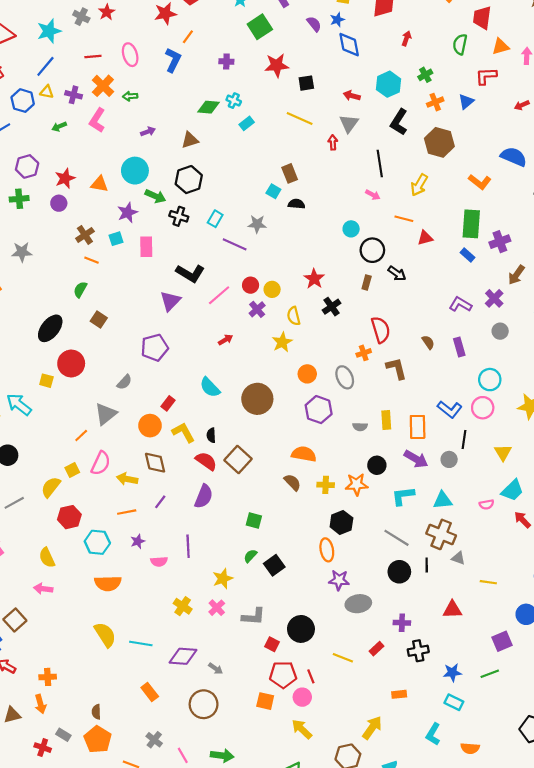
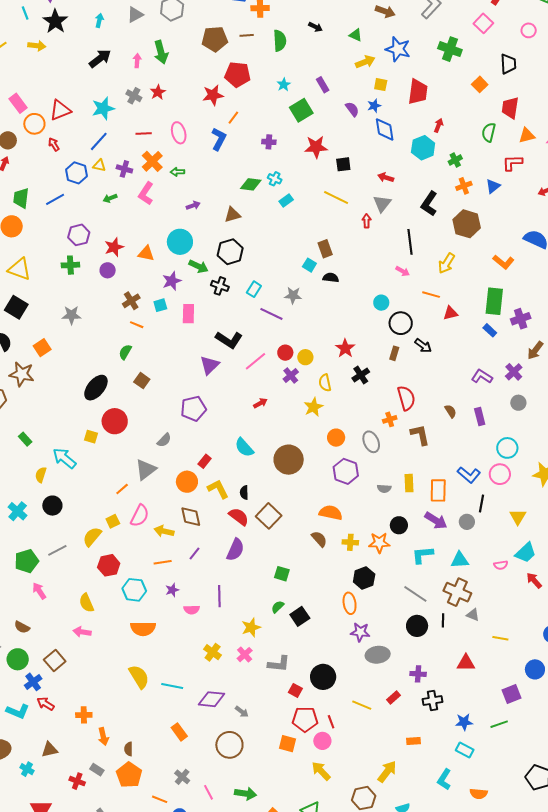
cyan hexagon: (388, 84) -> (423, 148), moved
orange arrow: (40, 704) -> (103, 736), moved

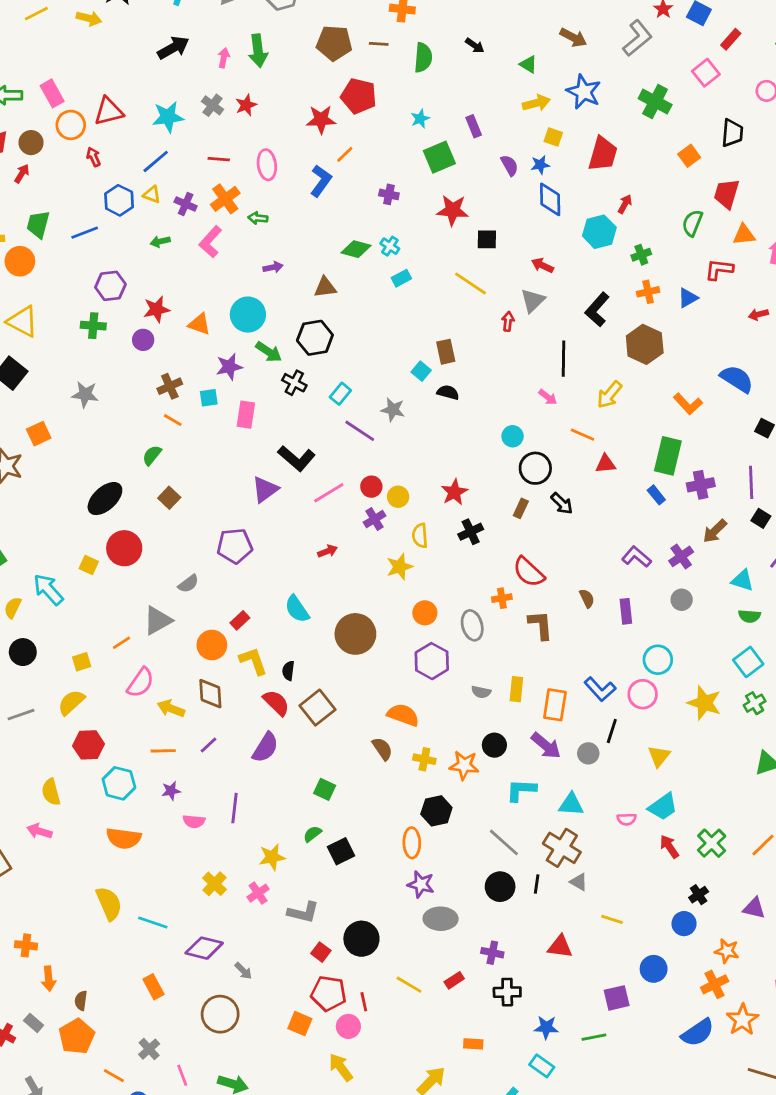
red semicircle: (406, 398) -> (529, 572), turned 140
yellow square: (113, 521) -> (82, 662), moved

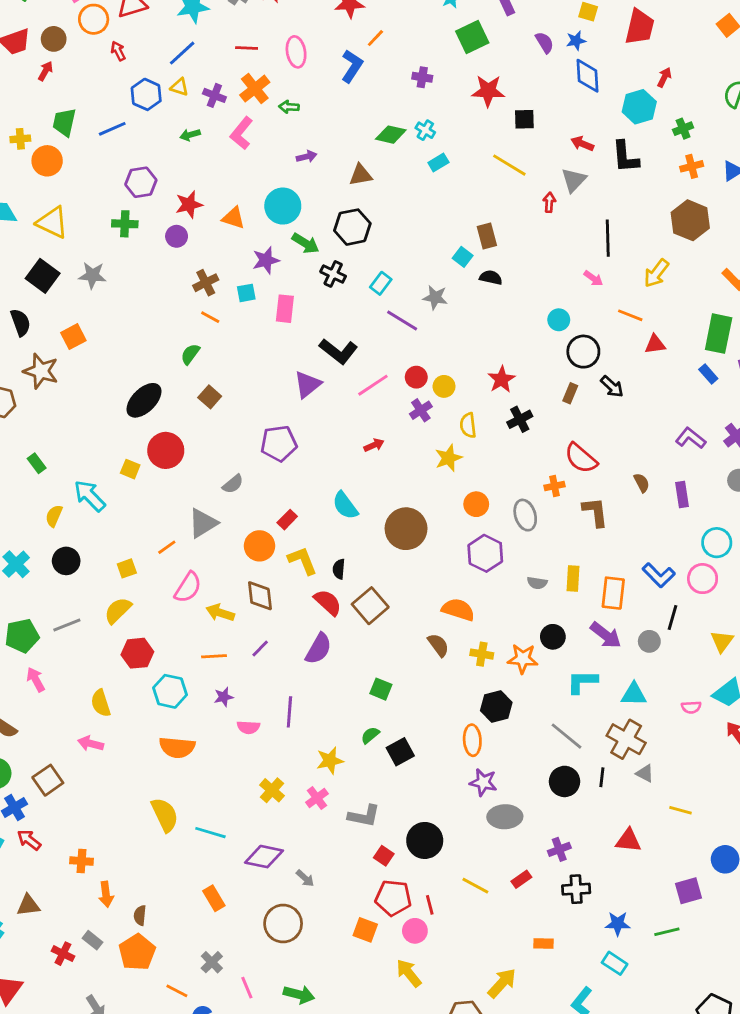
black L-shape: (597, 310) -> (625, 157), moved, turned -44
gray star: (85, 394) -> (92, 275), moved
purple cross: (492, 953) -> (559, 849), turned -30

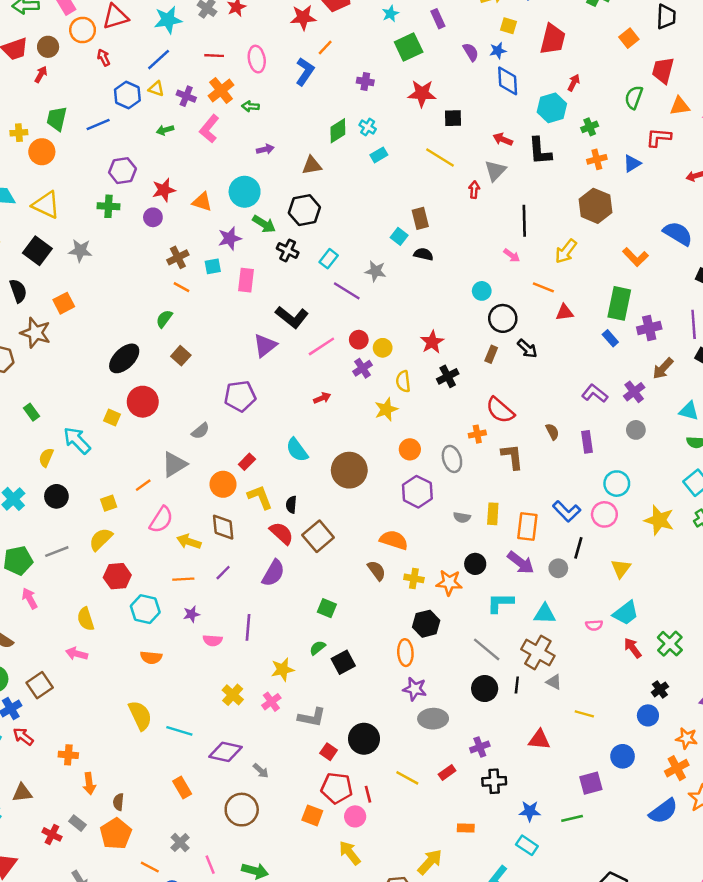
green diamond: (391, 135) -> (338, 131), turned -45
orange semicircle: (177, 747) -> (151, 657), size x0.7

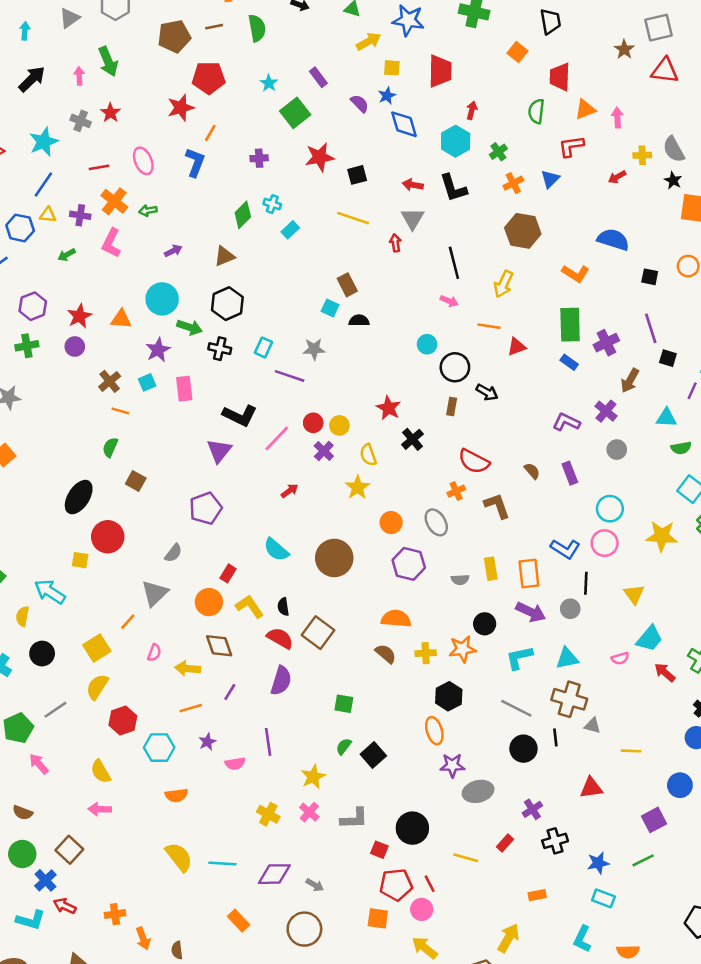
yellow square: (109, 503) -> (97, 648), size x1.5
pink semicircle: (161, 520) -> (154, 653), size x0.6

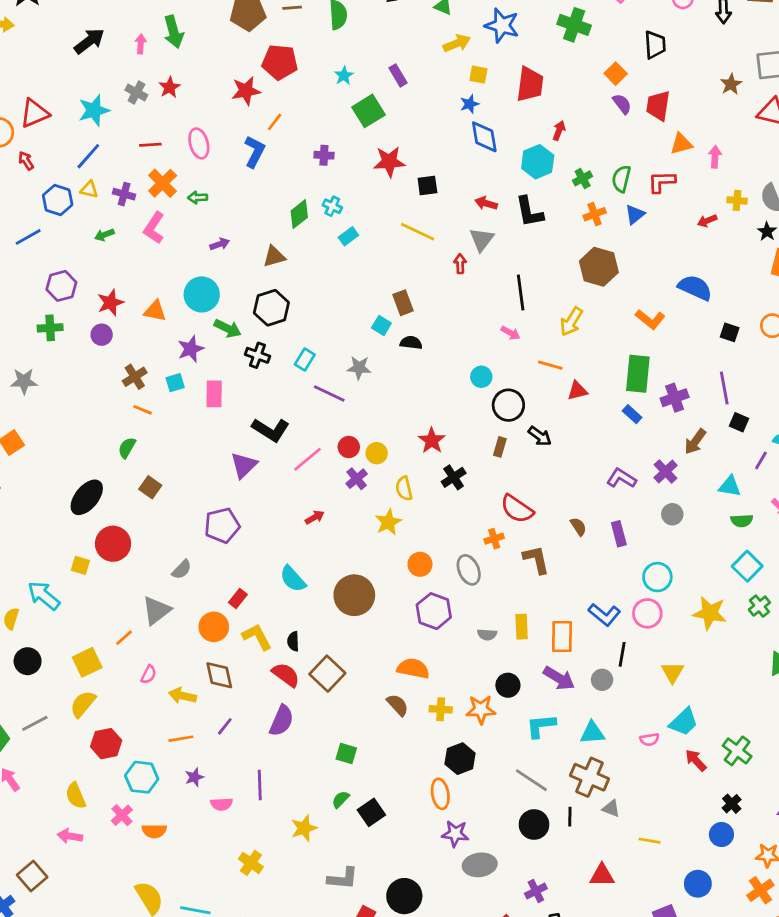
purple semicircle: (360, 103) -> (622, 104), moved
green semicircle: (536, 111) -> (621, 179), moved
pink cross: (309, 812) -> (122, 815), moved

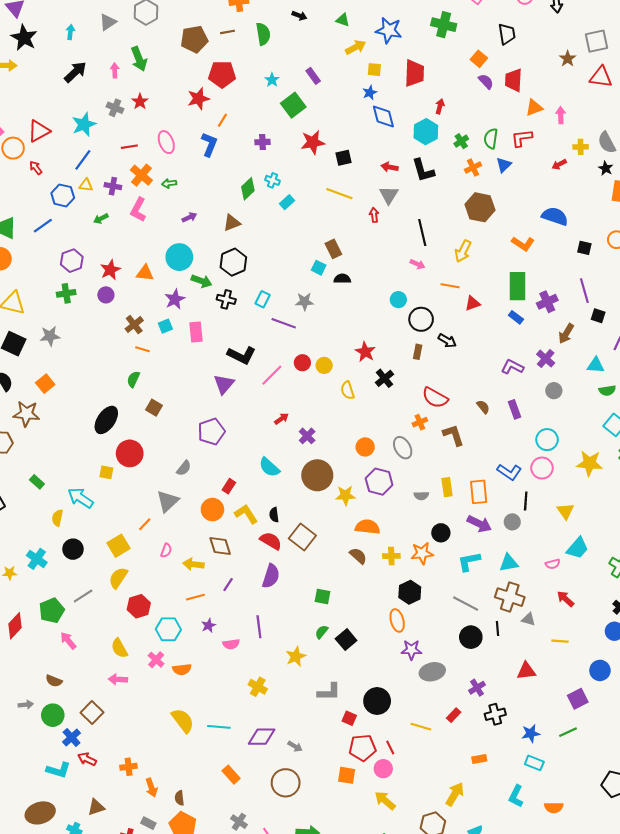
purple cross: (357, 479) -> (307, 436), moved
yellow star: (388, 522) -> (345, 495), moved, turned 30
red arrow: (696, 760) -> (566, 599), moved

